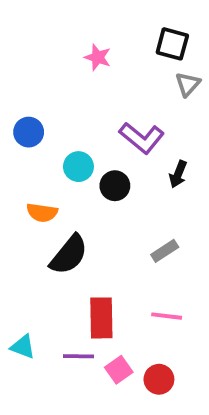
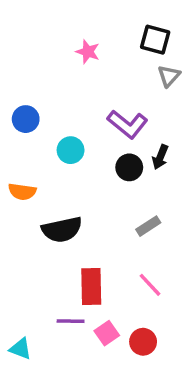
black circle: (115, 186) -> (129, 167), moved
orange semicircle: (42, 213) -> (22, 192), moved
black semicircle: (69, 255) -> (62, 230), turned 39
pink line: (167, 316) -> (150, 285), turned 40
cyan triangle: (23, 347) -> (20, 349), moved

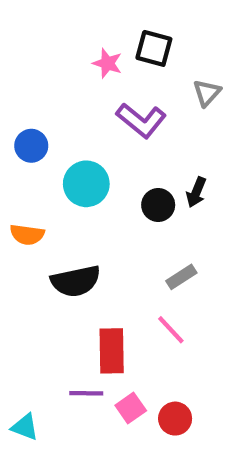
black square: (155, 40) -> (154, 48), moved
purple L-shape: (128, 124) -> (141, 120), moved
cyan circle: (71, 150) -> (86, 184), size x1.4
pink line: (150, 285) -> (171, 330), moved

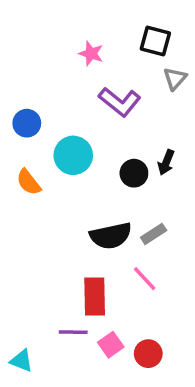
black square: (154, 48) -> (155, 41), moved
orange semicircle: (27, 235) -> (29, 182), moved, turned 44
black semicircle: (76, 281) -> (111, 236), moved

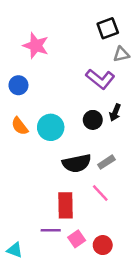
black square: (155, 41) -> (108, 28), turned -35
pink star: (91, 54) -> (36, 46), moved, size x1.5
gray triangle: (175, 79) -> (121, 54), turned 35
purple L-shape: (120, 102) -> (100, 79), moved
cyan circle: (73, 155) -> (51, 127), moved

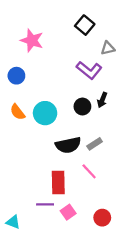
black square: (108, 28) -> (85, 25), moved, turned -30
red circle: (103, 245) -> (102, 218), moved

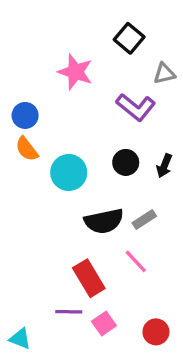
pink star: (32, 40) -> (75, 72), moved
black arrow: (102, 100) -> (164, 166), moved
orange semicircle: (18, 112) -> (27, 149), moved
red rectangle: (58, 182) -> (89, 278), turned -30

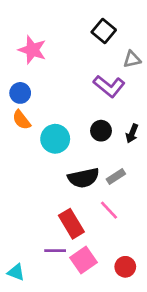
pink star: (75, 72) -> (32, 50), moved
pink square: (104, 323) -> (83, 260), size x1.4

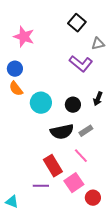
black circle: (101, 131) -> (73, 105), moved
pink square: (83, 260) -> (74, 183), moved

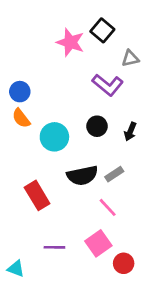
pink star: (24, 37) -> (70, 42), moved
black circle: (73, 105) -> (97, 126), moved
red rectangle: (53, 166) -> (37, 195), moved

